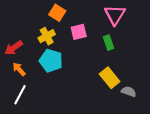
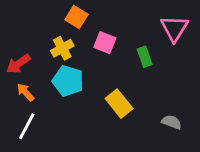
pink triangle: (115, 15) -> (174, 28), moved
pink square: (79, 32) -> (105, 43), turned 35
yellow rectangle: (110, 78) -> (119, 104), moved

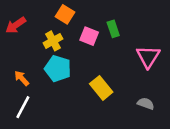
pink triangle: (174, 28) -> (148, 57), moved
green rectangle: (145, 57) -> (113, 29), moved
red arrow: (18, 64) -> (16, 25), moved

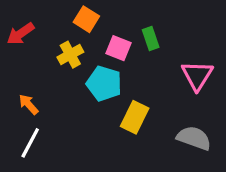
cyan pentagon: (58, 69) -> (104, 83), moved
yellow rectangle: (101, 88) -> (135, 117), turned 65
gray semicircle: (146, 104) -> (194, 138), size x1.5

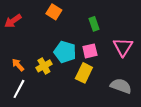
pink square: (119, 48) -> (90, 51), moved, turned -35
yellow cross: (70, 55) -> (44, 66), moved

